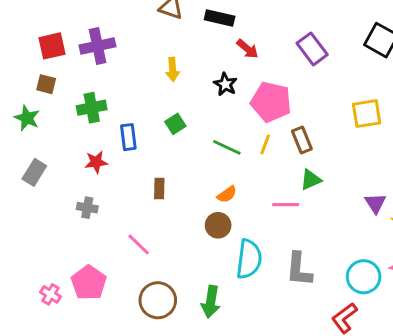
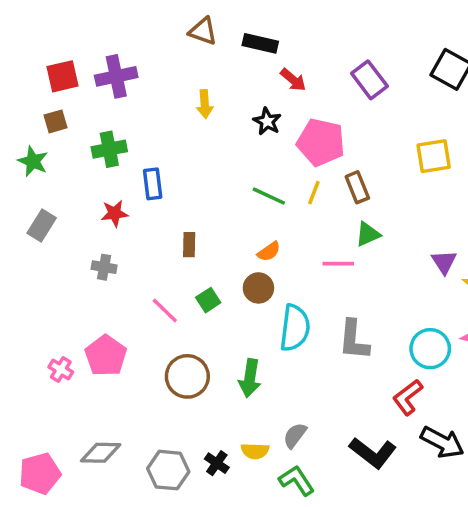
brown square: (46, 84) -> (56, 121), turned -30
green square: (175, 124) -> (208, 300), moved

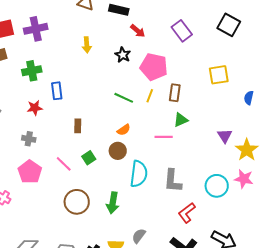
brown rectangle: (357, 187) -> (175, 93), turned 30
pink pentagon: (106, 356) -> (30, 172), moved
red L-shape: (408, 397) -> (187, 213), moved

